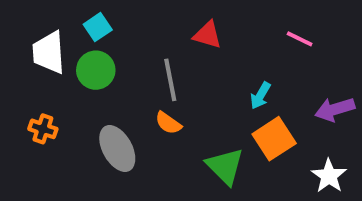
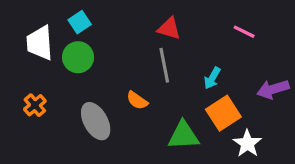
gray line: (170, 80) -> (164, 65), moved
orange cross: (43, 129) -> (35, 105), turned 30
green triangle: (225, 166) -> (183, 136), turned -48
white star: (329, 176) -> (247, 143), moved

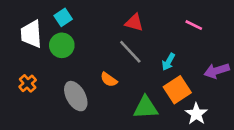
gray line: (164, 65) -> (130, 52), turned -32

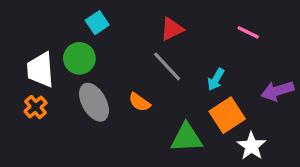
cyan square: (63, 17) -> (97, 23), moved
red triangle: (134, 22) -> (172, 29), turned -42
white trapezoid: (31, 34) -> (40, 70), moved
gray ellipse: (76, 96) -> (94, 102), moved

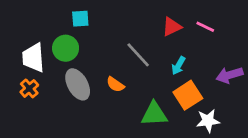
cyan square: (97, 23) -> (80, 19), turned 30
red triangle: (172, 29) -> (172, 27), moved
white star: (251, 146) -> (208, 121), turned 30

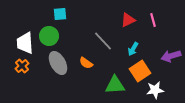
pink line: (205, 27) -> (153, 20), turned 48

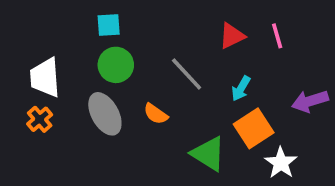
green circle: (49, 36) -> (116, 65), moved
green triangle: (115, 85) -> (208, 154), turned 35
white star: (155, 90) -> (281, 163), turned -30

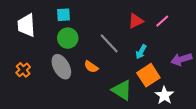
pink line: (277, 36) -> (162, 21), turned 64
white trapezoid: (45, 78) -> (26, 25), moved

